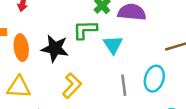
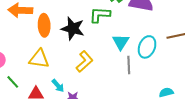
cyan triangle: (113, 45) -> (121, 42), moved
cyan ellipse: (154, 79) -> (147, 47), moved

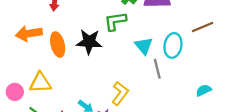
yellow triangle: (39, 59) -> (40, 83), moved
yellow L-shape: (84, 61) -> (120, 93), moved

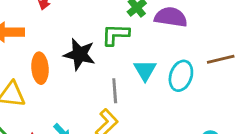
orange ellipse: (58, 45) -> (40, 68), moved
gray line: (157, 69) -> (115, 91), moved

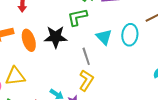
orange ellipse: (40, 68) -> (29, 40), moved

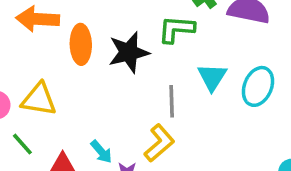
black star: (56, 37) -> (129, 52), turned -30

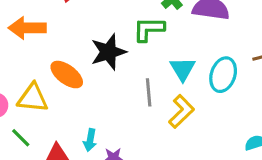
orange ellipse: (81, 44) -> (67, 75), moved, turned -48
yellow L-shape: (159, 143) -> (181, 111), moved
cyan arrow: (101, 152) -> (90, 140), turned 55

